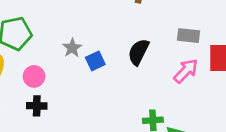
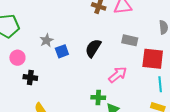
pink arrow: (186, 71) -> (118, 75), moved
black cross: (37, 106) -> (30, 77), moved

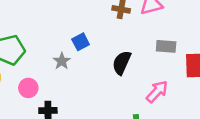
blue square: (62, 51) -> (81, 42), moved

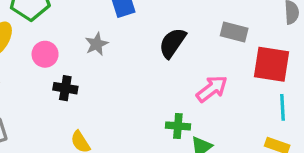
gray star: (62, 61) -> (97, 44), moved

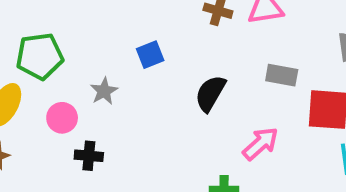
gray star: (97, 44) -> (104, 91), moved

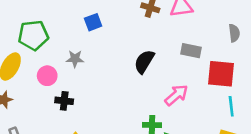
blue square: (150, 55) -> (93, 22), moved
gray star: (104, 91) -> (75, 59), turned 30

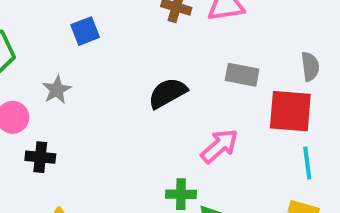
gray semicircle: (234, 33) -> (310, 66), moved
gray star: (75, 59) -> (57, 90), turned -30
black semicircle: (144, 62) -> (168, 93), turned 30

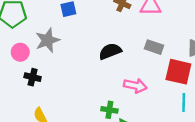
gray star: (57, 90) -> (47, 40), size x1.5
pink arrow: (219, 146) -> (135, 86), turned 45

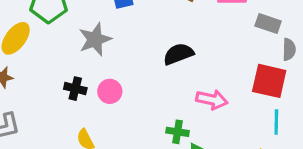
gray rectangle: (154, 47) -> (268, 23), moved
pink circle: (20, 52) -> (110, 91), moved

